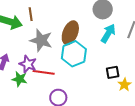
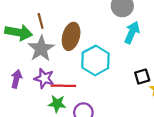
brown ellipse: (70, 33) -> (71, 36), moved
gray star: (41, 40) -> (41, 49), moved, turned 30
green star: (20, 79) -> (57, 104), moved

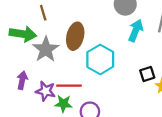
brown line: (41, 21) -> (43, 13), moved
purple star: (44, 78) -> (46, 91), moved

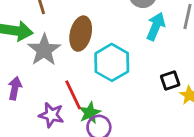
red line: (69, 86) -> (73, 95), turned 65
purple star: (46, 91) -> (51, 115), moved
green star: (63, 104) -> (90, 113), moved, turned -30

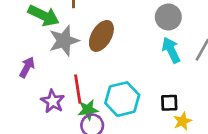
cyan arrow: (156, 26) -> (171, 50), turned -65
cyan hexagon: (112, 62) -> (122, 99), moved

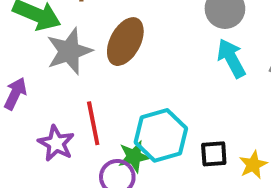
black square: (169, 103) -> (214, 154), moved
green star: (88, 110) -> (134, 157), moved

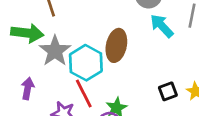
brown ellipse: (125, 42) -> (116, 45), moved
cyan hexagon: (161, 135) -> (86, 63), moved

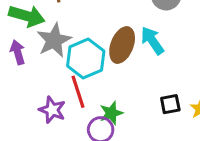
cyan arrow: (162, 26) -> (152, 41), moved
purple arrow: (28, 88) -> (18, 52), moved, turned -35

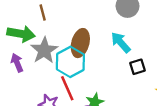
brown ellipse: (122, 45) -> (80, 43), moved
black square: (170, 104) -> (137, 67), moved

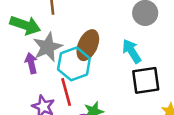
purple arrow: (17, 63) -> (31, 63), moved
black square: (137, 67) -> (146, 80), size x1.6

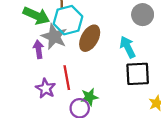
gray star: (48, 47) -> (54, 37), turned -30
cyan hexagon: (74, 64) -> (68, 20), moved

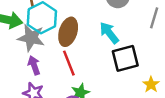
purple arrow: (38, 49) -> (34, 65), moved
red line: (67, 78) -> (69, 63), moved

